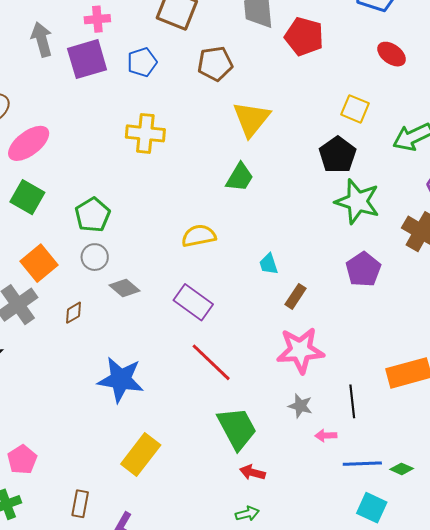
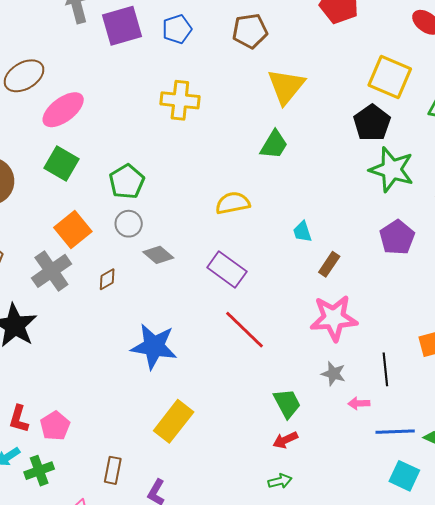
yellow square: (355, 109) -> (390, 77), size x1.5
green trapezoid: (237, 428) -> (287, 403), moved, size x0.7
red arrow: (252, 473) -> (285, 440), turned -40

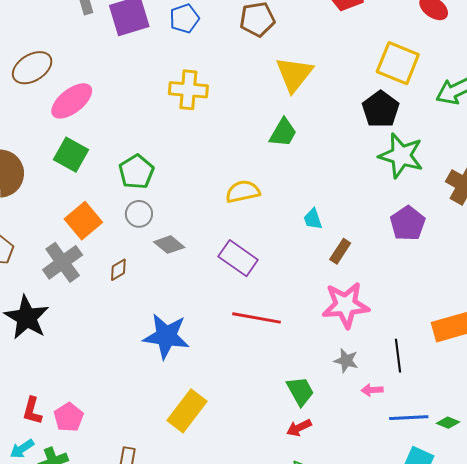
red line: (244, 330) -> (256, 318), turned -33

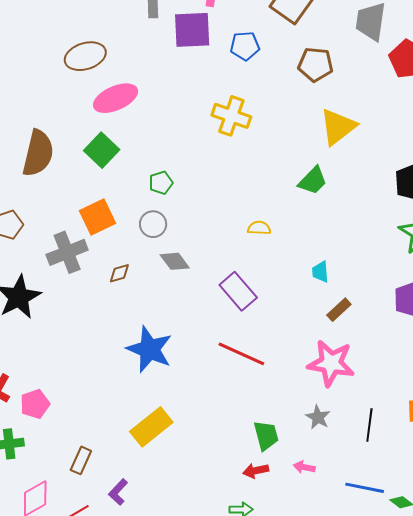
green pentagon: (136, 172) -> (161, 183), size x0.7
yellow semicircle: (243, 192) -> (259, 228), size x0.7
pink arrow: (372, 390) -> (304, 467), moved

